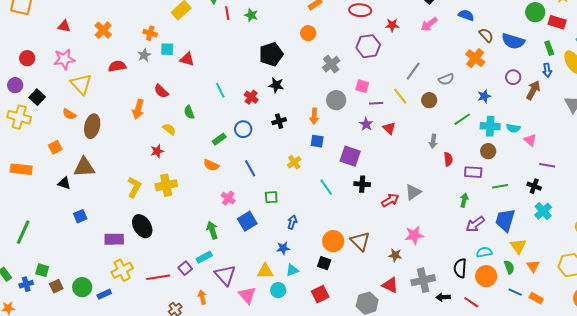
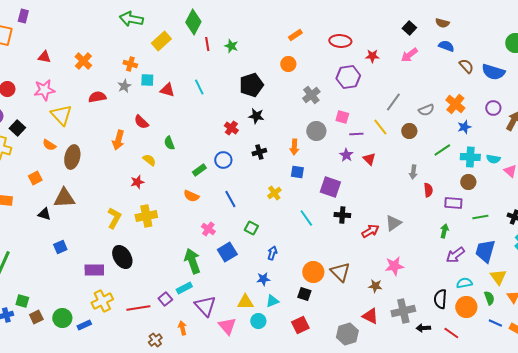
orange cross: (475, 58) -> (455, 104), moved
cyan line: (220, 90) -> (199, 87), moved
green square: (271, 197) -> (251, 228), turned 32
green arrow: (212, 230) -> (192, 261), size x1.4

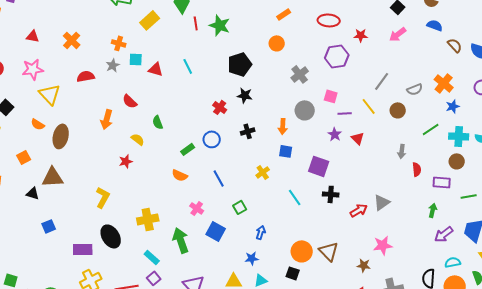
green star: (231, 46) -> (220, 25), size x1.5
yellow cross: (146, 216) -> (148, 219), moved
green square: (251, 228) -> (240, 207), turned 32
blue square: (227, 252) -> (216, 231), turned -30
cyan rectangle: (184, 288) -> (152, 257), moved, turned 70

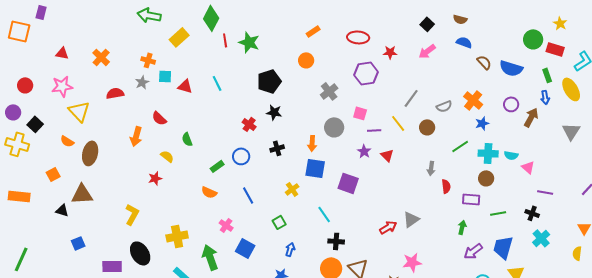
blue square: (286, 151) -> (315, 168), size x1.5
black cross: (331, 194) -> (336, 241), moved
green square: (240, 207) -> (279, 222), moved

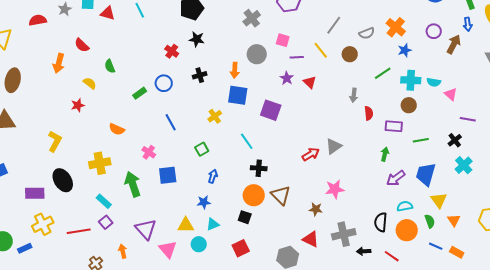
orange semicircle: (209, 192) -> (117, 129), moved
black cross: (532, 213) -> (455, 140), turned 32
blue square: (245, 248) -> (168, 175), turned -36

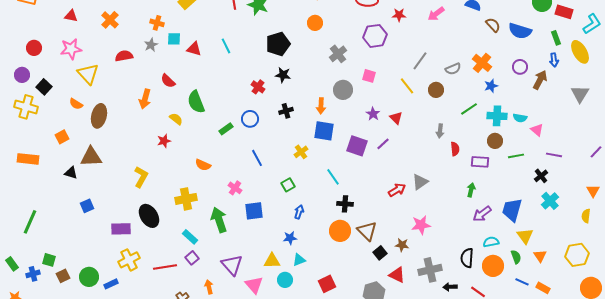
purple line: (297, 57) -> (383, 144), moved, turned -40
green semicircle: (110, 66) -> (196, 102), size x1.6
green line: (421, 140) -> (516, 156), moved
black square: (245, 217) -> (380, 253), moved, turned 32

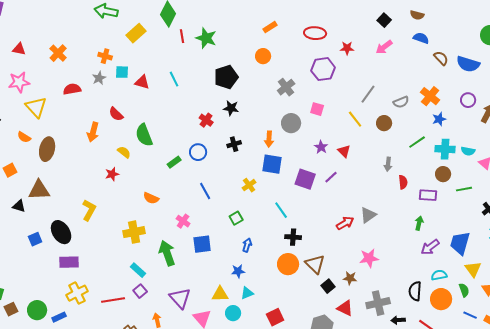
black ellipse: (149, 216) -> (61, 232), moved

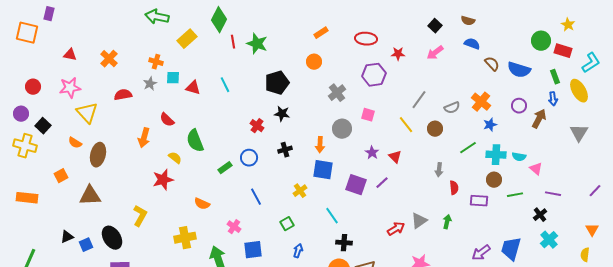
red star: (112, 174) -> (163, 180), size x1.5
black triangle: (19, 206) -> (67, 237), moved, turned -40
green arrow: (419, 223) -> (447, 222), moved

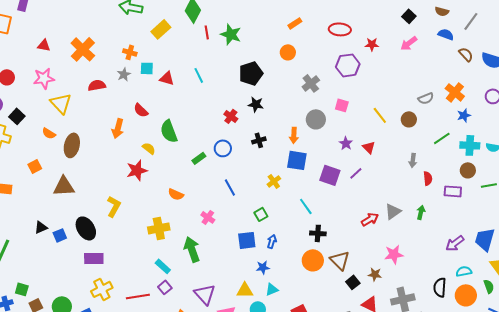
orange cross: (109, 59) -> (83, 49), size x1.4
gray line: (419, 100) -> (471, 21), moved
blue square: (253, 250) -> (247, 240), moved

